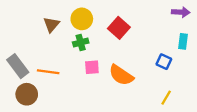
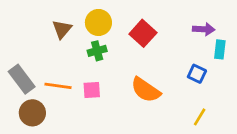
purple arrow: (181, 12) -> (204, 29), moved
pink square: (92, 67) -> (92, 90), moved

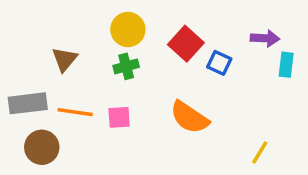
brown triangle: (62, 29) -> (65, 59), moved
blue square: (197, 74) -> (219, 63), moved
gray rectangle: (22, 79) -> (28, 103), turned -60

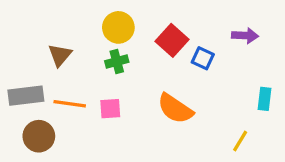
cyan rectangle: (286, 65) -> (264, 99), moved

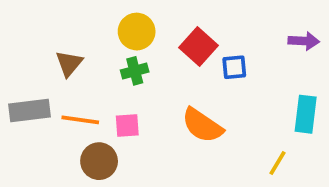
purple arrow: (245, 36) -> (304, 41), moved
blue square: (203, 58) -> (234, 67), turned -30
cyan rectangle: (264, 99) -> (306, 114), size x1.4
brown circle: (39, 136) -> (99, 161), moved

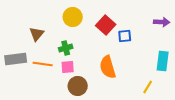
green cross: (135, 71) -> (66, 48), moved
orange semicircle: (202, 125) -> (108, 67), turned 40
brown circle: (99, 161) -> (78, 86), moved

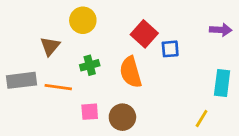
yellow circle: (73, 17) -> (83, 20), moved
pink square: (68, 67) -> (90, 112), moved
orange semicircle: (108, 67) -> (131, 72), moved
brown circle: (78, 86) -> (122, 117), moved

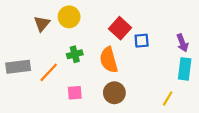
purple arrow: (221, 30) -> (182, 43), moved, turned 66
brown triangle: (50, 46) -> (42, 24), moved
orange line: (58, 87) -> (49, 72), turned -55
brown circle: (122, 117) -> (114, 93), moved

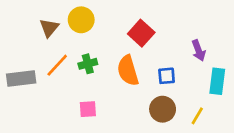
blue square: (142, 41) -> (167, 76), moved
purple arrow: (182, 43) -> (199, 50), moved
orange line: (49, 72) -> (57, 65), moved
brown circle: (114, 93) -> (163, 109), moved

